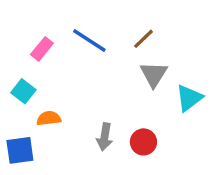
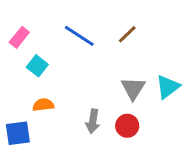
pink rectangle: (42, 49) -> (19, 37), moved
gray triangle: (154, 74) -> (133, 88), moved
cyan square: (23, 91) -> (37, 66), moved

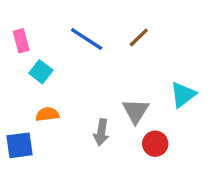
pink rectangle: (19, 37) -> (21, 41), turned -54
gray triangle: (133, 88) -> (136, 111), moved
red circle: (127, 126) -> (155, 144), moved

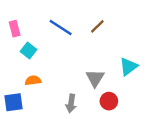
gray arrow: (101, 132) -> (71, 103), moved

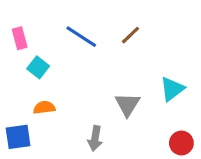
red circle: (109, 101) -> (181, 143), moved

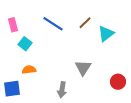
cyan triangle: (172, 89) -> (106, 34), moved
red circle: (181, 143) -> (118, 82), moved

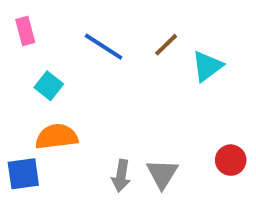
pink rectangle: (13, 25) -> (25, 31), moved
gray triangle: (83, 68) -> (162, 174), moved
orange semicircle: (29, 70) -> (57, 137), size x1.5

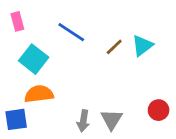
brown line: (166, 45) -> (114, 47), moved
cyan square: (49, 86) -> (34, 59), size x1.5

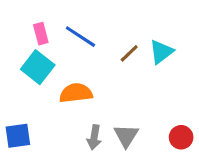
pink rectangle: (17, 21) -> (41, 34), moved
orange semicircle: (39, 94) -> (76, 93), moved
red circle: (159, 110) -> (181, 137), moved

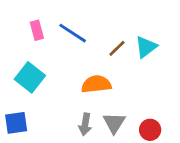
cyan square: (38, 67) -> (30, 77), moved
orange semicircle: (76, 93) -> (96, 84), moved
red circle: (181, 137) -> (150, 130), moved

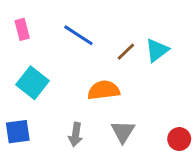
pink rectangle: (37, 30) -> (22, 29), moved
gray arrow: (85, 124) -> (76, 135), moved
red circle: (150, 130) -> (179, 139), moved

